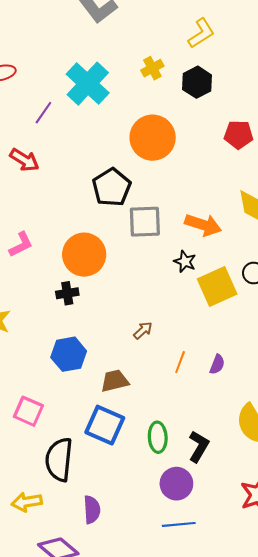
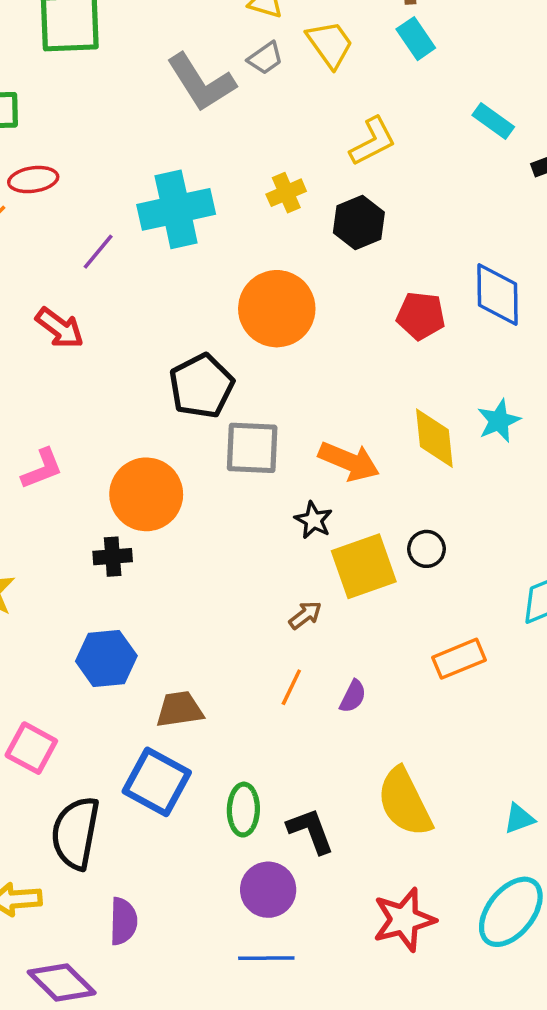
cyan cross: (88, 84) -> (176, 209), turned 30
brown arrow: (143, 330) -> (305, 615), moved
black L-shape: (199, 446) -> (311, 831), turned -56

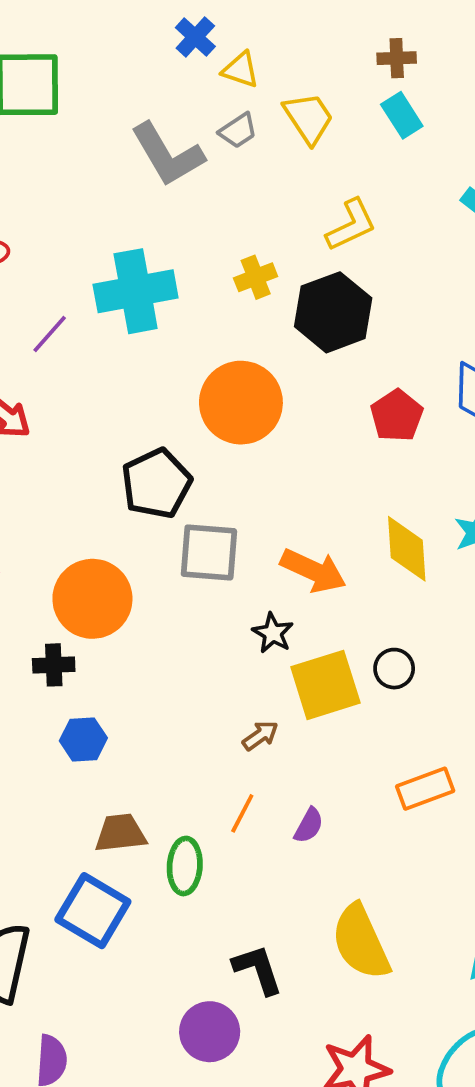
black hexagon: (359, 222) -> (333, 312), size x1.4
red pentagon: (421, 316) -> (397, 416), turned 30
blue hexagon: (106, 659) -> (83, 739), moved, size x0.7
green ellipse: (243, 810) -> (185, 866), moved

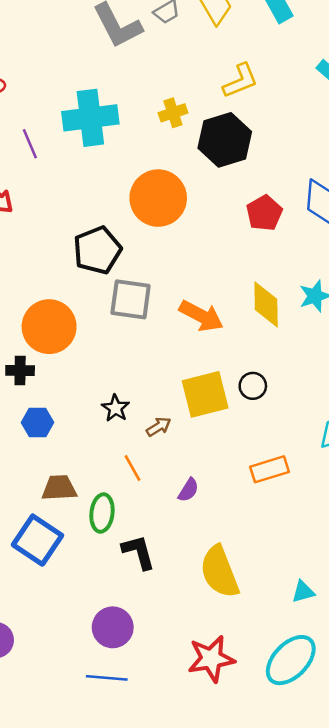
purple line: (50, 334) -> (30, 144), turned -68
black star: (273, 633) -> (115, 408), moved
orange line: (242, 813) -> (132, 468), moved, turned -60
black L-shape: (258, 969) -> (139, 552), moved

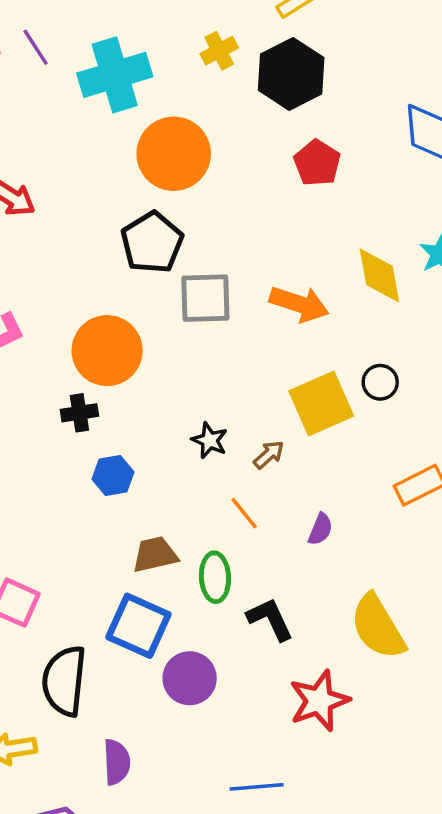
purple line: (30, 144) -> (36, 47), moved
orange circle: (158, 198) -> (174, 154), moved
red pentagon: (264, 213) -> (317, 163), moved
purple circle: (113, 627) -> (190, 678), moved
red star: (211, 659) -> (319, 701), moved

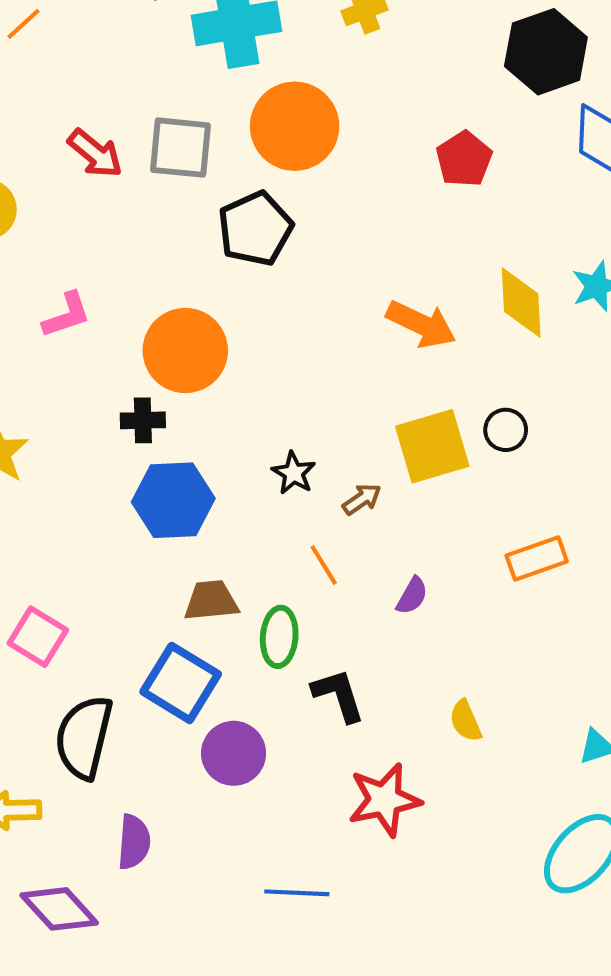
black hexagon: (291, 74) -> (546, 52), moved
gray square: (205, 298) -> (180, 148), moved
blue hexagon: (113, 476) -> (173, 500), size x1.6
yellow semicircle: (378, 627) -> (466, 721), size x0.5

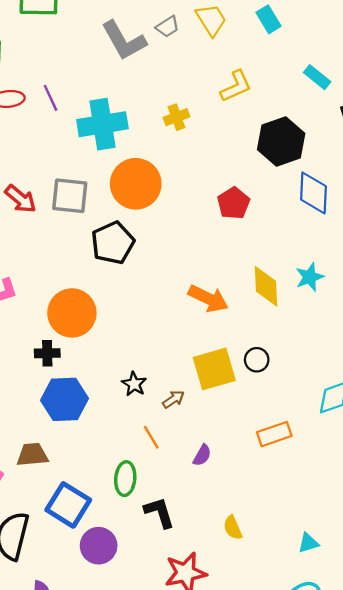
brown trapezoid: (211, 601) -> (32, 455), moved

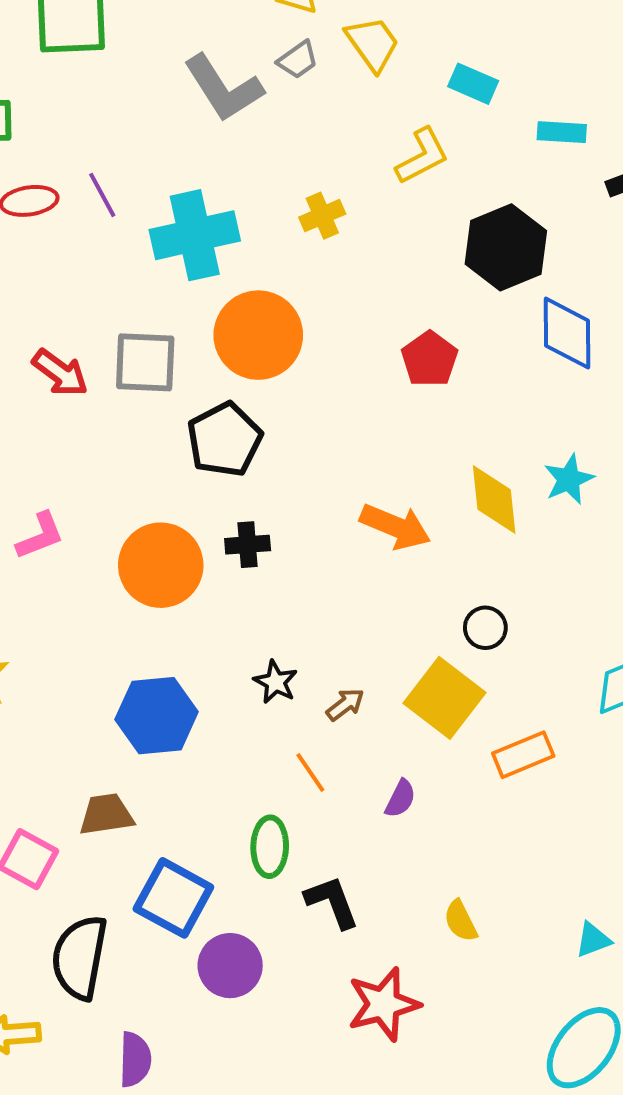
cyan rectangle: (269, 19) -> (473, 84), moved, turned -32
cyan rectangle: (317, 77) -> (562, 132), turned -32
black cross: (47, 353) -> (248, 545), moved
yellow square: (214, 369) -> (445, 698), moved, turned -33

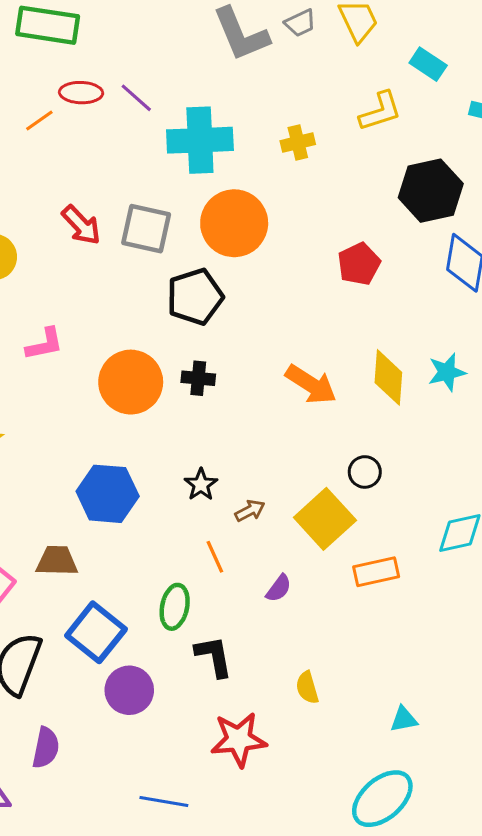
purple line: (102, 195) -> (136, 98), turned -30

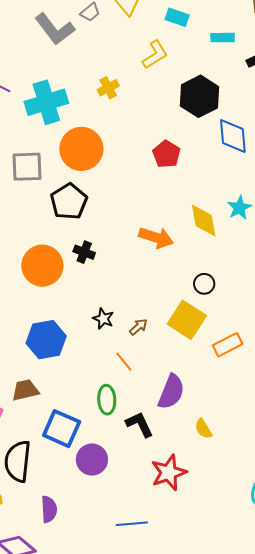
black cross: (198, 378) -> (84, 252), turned 30
purple semicircle: (279, 588) -> (171, 392), moved, size x1.8

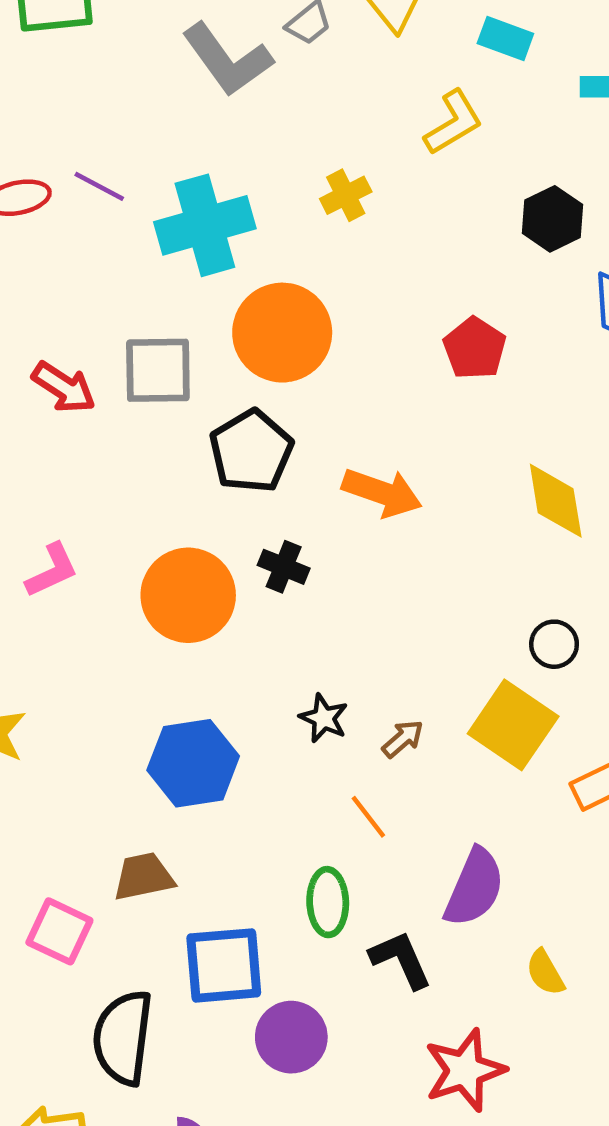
black hexagon: (200, 96) -> (552, 219), size x0.7
orange arrow: (156, 238) -> (382, 493), moved
blue square: (62, 429) -> (224, 965), turned -30

